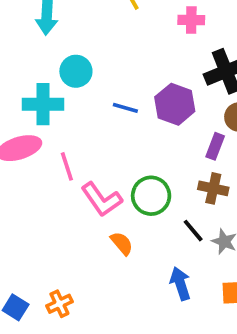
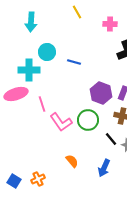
purple hexagon: (175, 104) -> (101, 93), moved
blue line: (125, 108) -> (74, 62), moved
orange semicircle: (122, 243) -> (72, 161), moved
blue arrow: (180, 284) -> (104, 168), turned -138

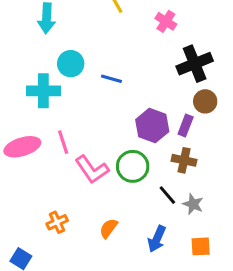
pink cross: (110, 24) -> (166, 21), turned 32
pink ellipse: (16, 94) -> (22, 147), moved
orange semicircle: (72, 161) -> (108, 228), turned -104
orange cross: (38, 179) -> (57, 222), moved

